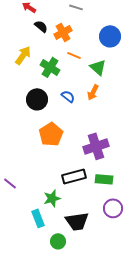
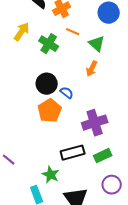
blue semicircle: (68, 96) -> (67, 93), moved
black circle: (37, 99) -> (47, 84), moved
green rectangle: (104, 179) -> (103, 156), turned -30
green star: (52, 198) -> (51, 175), turned -30

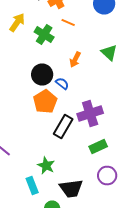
green triangle: (97, 44) -> (109, 52), moved
orange arrow: (92, 69) -> (75, 60), moved
black rectangle: (73, 153) -> (63, 126), moved, turned -45

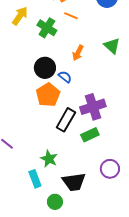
green rectangle: (98, 146) -> (90, 135), moved

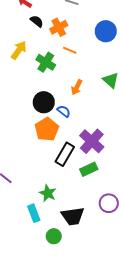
purple cross: (93, 107) -> (92, 141), turned -30

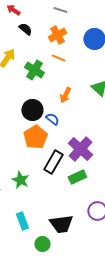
orange cross: (59, 27) -> (57, 35), moved
green star: (48, 193) -> (20, 180), moved

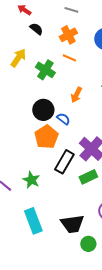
cyan rectangle: (22, 221) -> (33, 221), size x1.4
green circle: (42, 244) -> (88, 244), moved

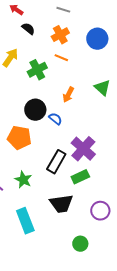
green cross: (45, 70) -> (37, 70), turned 30
orange pentagon: (46, 137) -> (19, 138), moved, turned -30
black trapezoid: (72, 224) -> (61, 204), moved

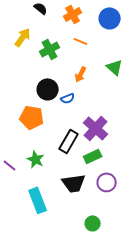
orange line: (61, 58) -> (81, 41), moved
blue semicircle: (55, 119) -> (68, 98), turned 120
purple circle: (100, 211) -> (107, 182), moved

